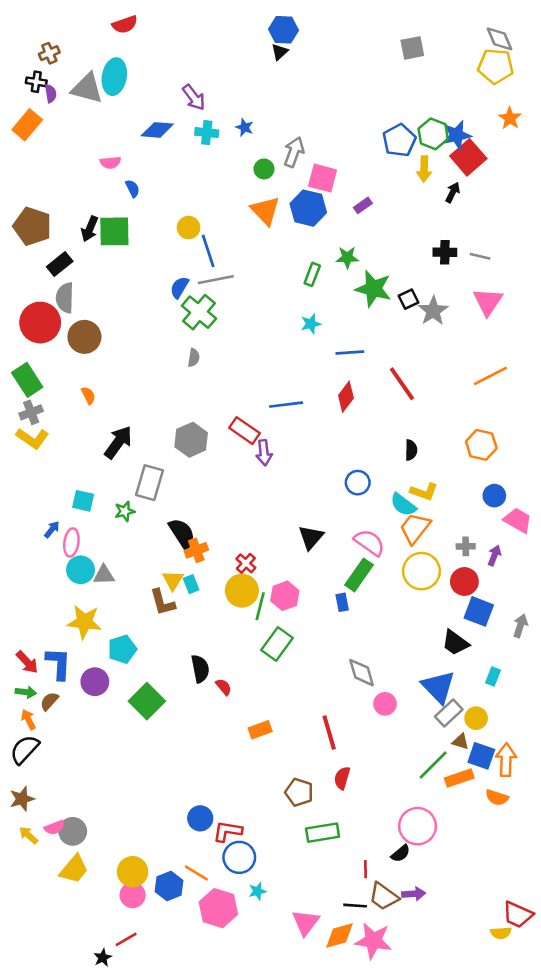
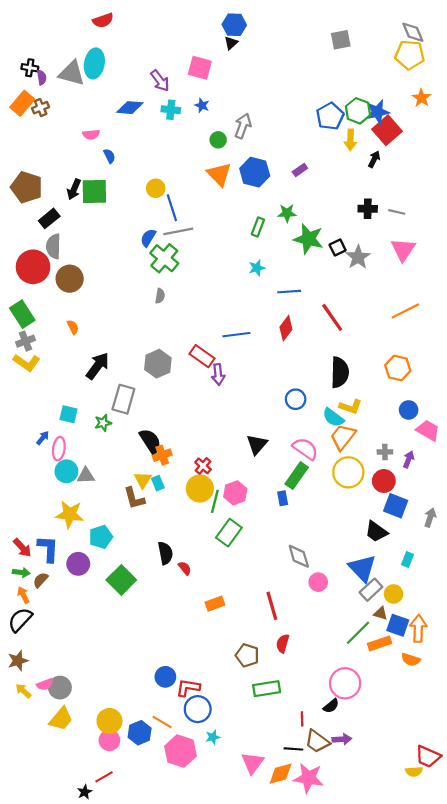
brown cross: (49, 53) -> (41, 108), moved
pink square: (323, 178) -> (200, 68), moved
black semicircle: (411, 450) -> (340, 372), size x1.8

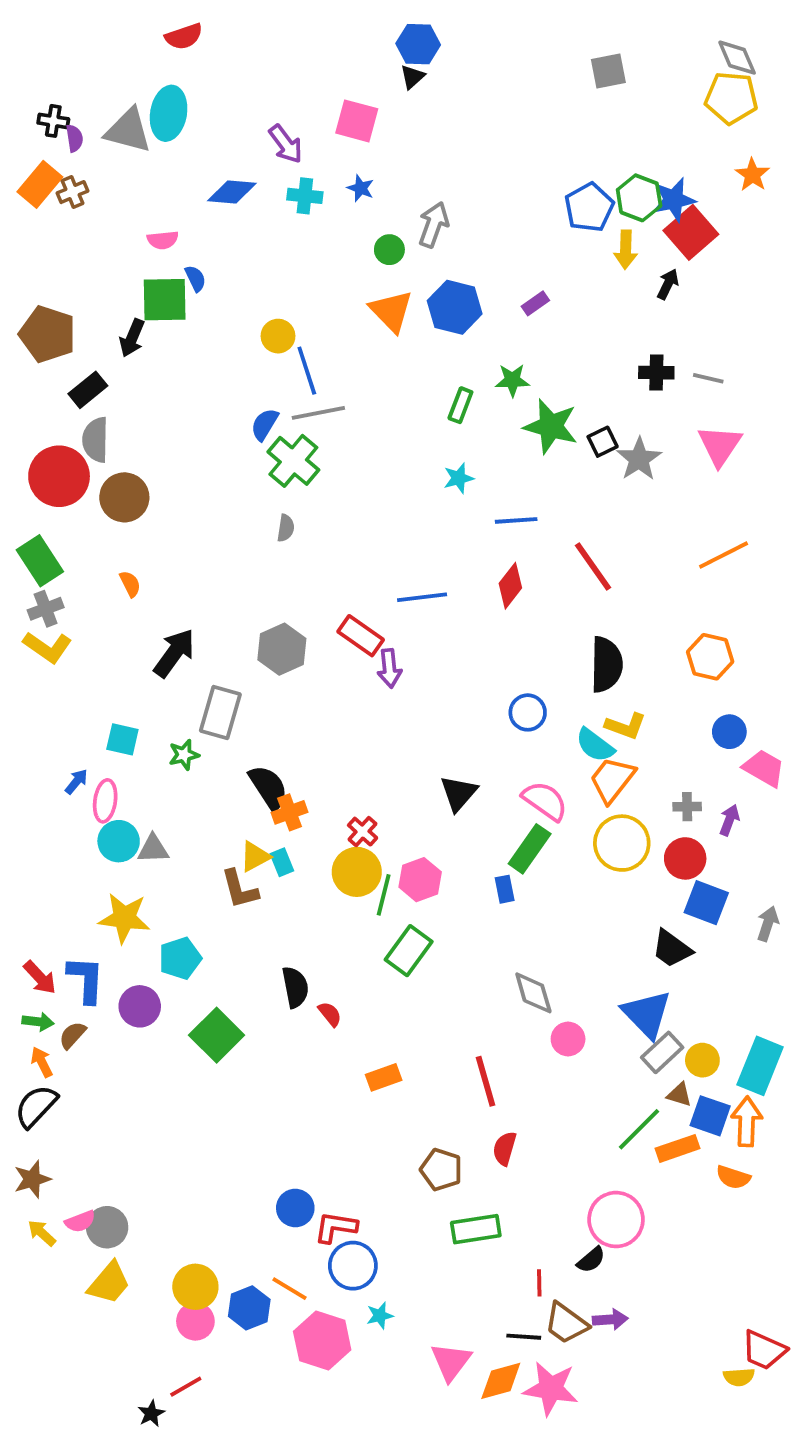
green square: (94, 192) -> (165, 300), moved
yellow triangle: (143, 480) -> (255, 857), turned 30
cyan rectangle: (408, 560) -> (760, 1066), moved, size x2.0

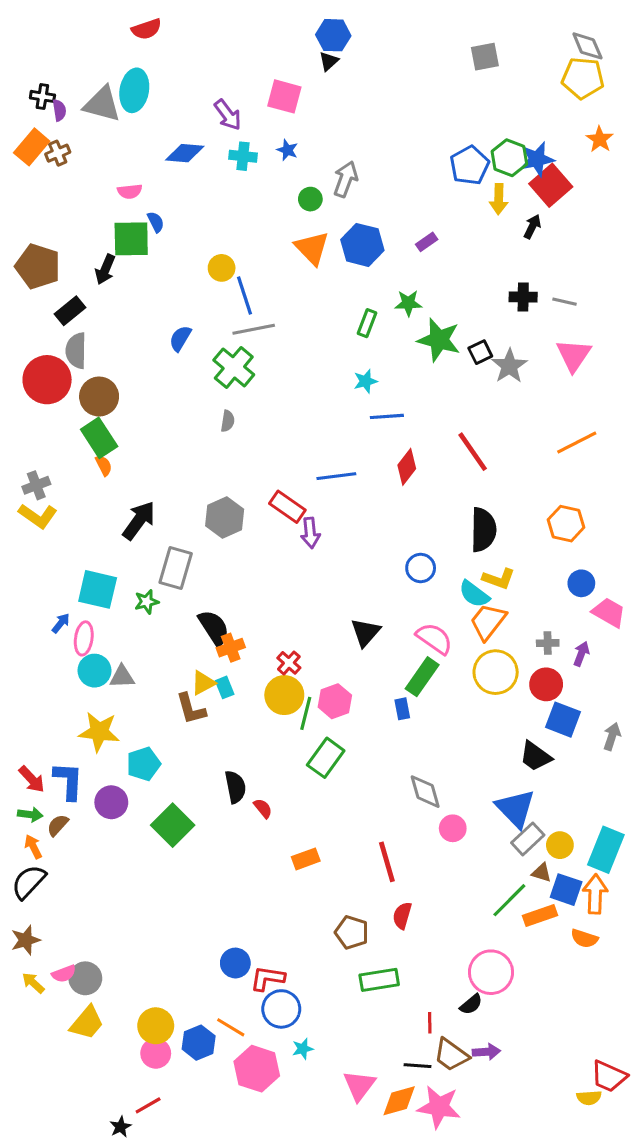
blue semicircle: (265, 424) -> (180, 338), moved
blue line: (516, 520) -> (387, 416), moved
green rectangle: (40, 561) -> (99, 438), moved
cyan square: (122, 739) -> (98, 589), size x1.5

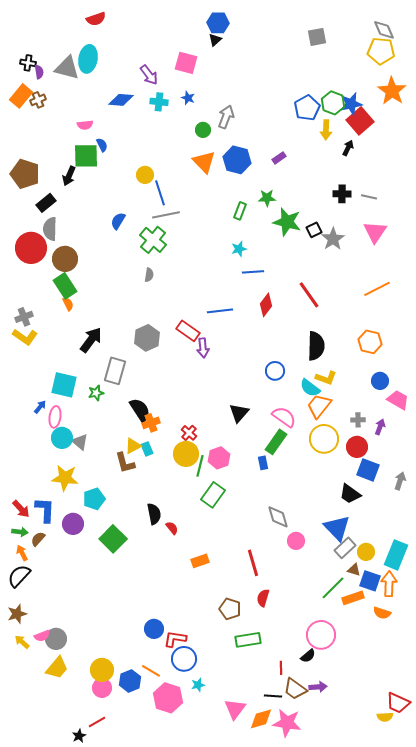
orange star: (600, 139) -> (392, 91), size x1.6
gray triangle: (122, 677) -> (80, 442), turned 42

